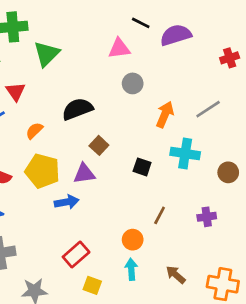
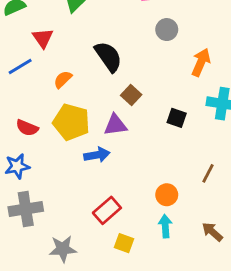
black semicircle: (77, 109) -> (108, 57), turned 76
brown line: (160, 215) -> (208, 173), moved

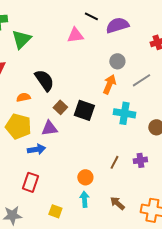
gray circle: (167, 30) -> (117, 61), moved
orange semicircle: (63, 79) -> (23, 97), moved, turned 32
black square: (177, 118) -> (84, 110), moved, size x1.5
red rectangle: (107, 210) -> (30, 182), moved, turned -30

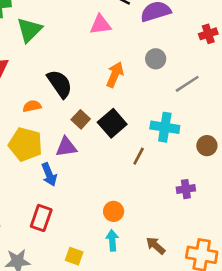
orange arrow: (109, 84) -> (115, 75), moved
black square: (84, 110) -> (112, 123), turned 30
blue arrow: (36, 149) -> (49, 175), turned 78
brown line: (114, 162) -> (139, 156), moved

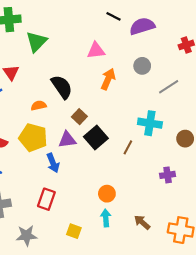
pink triangle: (100, 25) -> (96, 50), moved
black square: (112, 123) -> (96, 137), moved

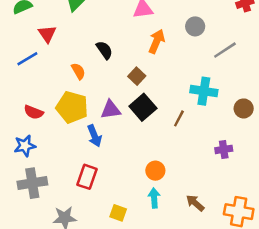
black semicircle: (62, 87) -> (104, 50), size x0.7
orange semicircle: (39, 106) -> (78, 71), turned 72
brown square: (79, 117) -> (137, 76), moved

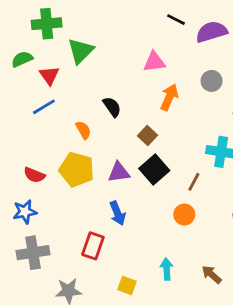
red triangle: (47, 34) -> (49, 75), moved
blue line: (27, 59) -> (44, 107), moved
blue arrow: (94, 136) -> (117, 213), moved
orange circle: (155, 171) -> (184, 215), moved

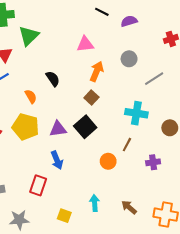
purple semicircle: (212, 32) -> (129, 21), size x0.7
brown square: (147, 135) -> (91, 97), moved
brown line: (194, 182) -> (127, 145), moved

